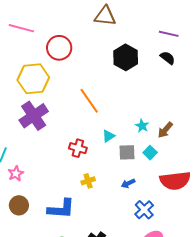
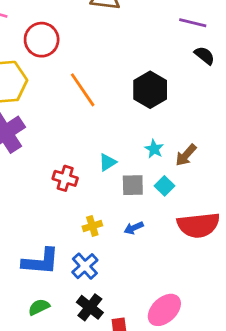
black hexagon: (126, 57) -> (150, 90), moved
black semicircle: (168, 58) -> (204, 56), moved
orange line: (89, 101) -> (83, 90), moved
yellow cross: (88, 181) -> (92, 226), moved
blue cross: (144, 210) -> (85, 266), moved

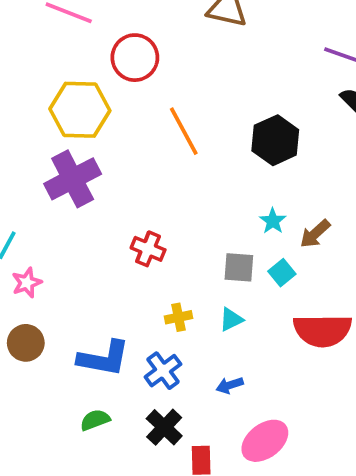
cyan triangle: (108, 162) -> (231, 319), moved
blue arrow: (134, 228) -> (230, 385), moved

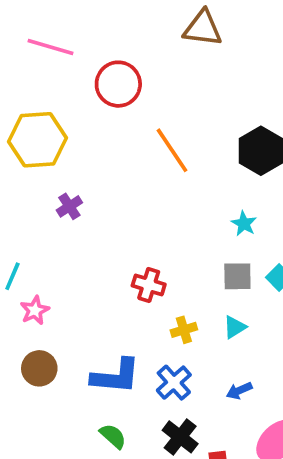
yellow hexagon: (80, 110) -> (38, 140), moved
purple cross: (73, 179) -> (69, 206), size x0.5
cyan star: (273, 221) -> (244, 224), moved
red cross: (148, 249) -> (149, 285), moved
green semicircle: (95, 420) -> (113, 436), turned 68

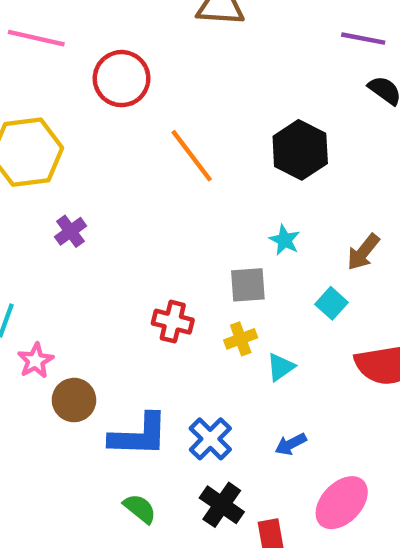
gray square: (237, 276) -> (248, 285), moved
yellow cross: (184, 330) -> (241, 339), moved
brown circle: (39, 368) -> (74, 400), moved

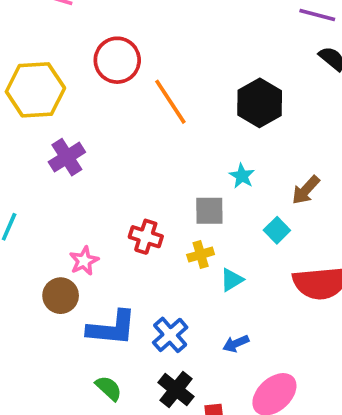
red circle: (122, 79) -> (117, 60), moved
purple cross: (70, 231) -> (67, 157), size x1.4
pink star: (36, 361) -> (84, 261), moved

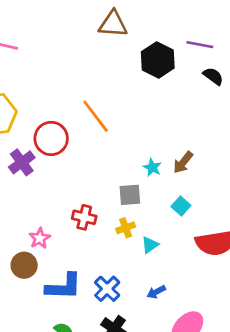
red circle: (117, 60) -> (51, 138), moved
black hexagon: (260, 103) -> (158, 60), moved
brown arrow: (306, 190) -> (183, 162), moved

